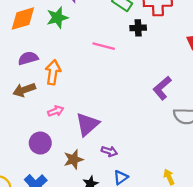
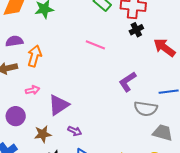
black cross: (138, 28) -> (136, 30), moved, turned -32
pink line: (104, 46) -> (95, 45), moved

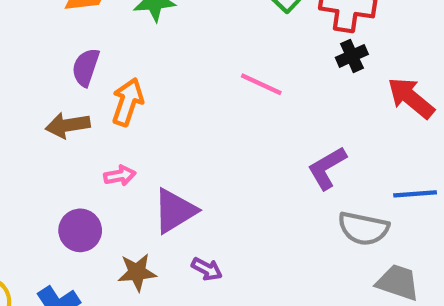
purple semicircle: (14, 41) -> (86, 67), turned -66

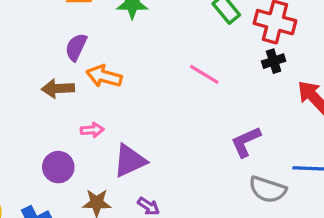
orange arrow: (128, 102) -> (104, 76), turned -100

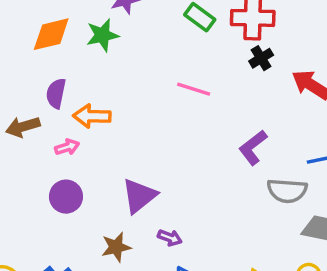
brown arrow: (58, 88) -> (23, 127), moved
pink arrow: (92, 130) -> (67, 147), moved
purple circle: (58, 167) -> (66, 197), moved

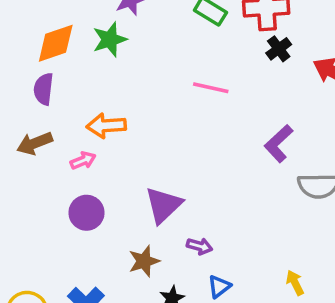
purple semicircle: (56, 93) -> (44, 89), moved

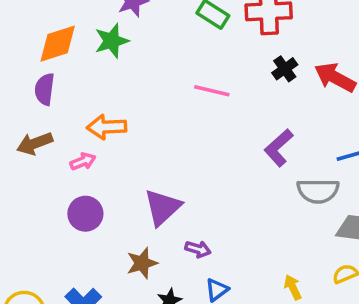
black cross: (279, 49) -> (285, 69), moved

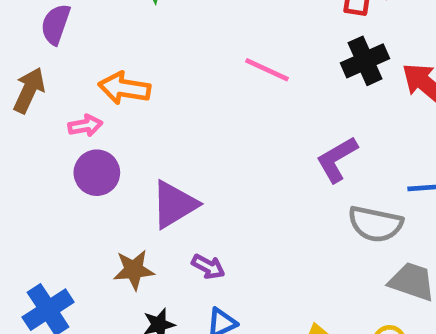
black cross: (285, 69) -> (365, 61), size x1.4
brown arrow: (35, 143) -> (29, 90), turned 124
purple circle: (85, 214) -> (97, 173), moved

